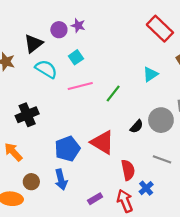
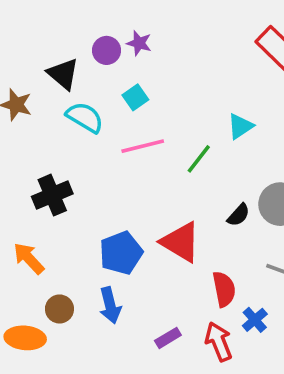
black triangle: (33, 44) -> (63, 74), turned -42
cyan triangle: (150, 74) -> (240, 126), moved

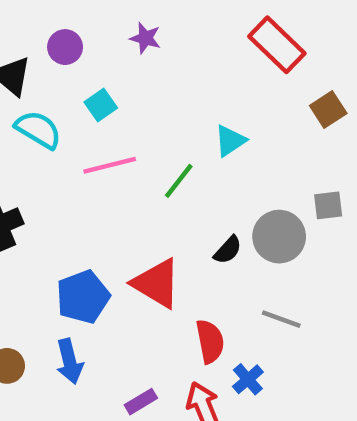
purple star: (139, 43) -> (145, 38), moved

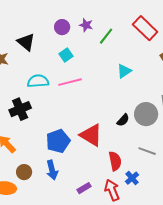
purple circle: (65, 47) -> (62, 27), moved
cyan semicircle: (38, 130) -> (38, 81), moved, turned -35
green line: (179, 181) -> (106, 36), moved

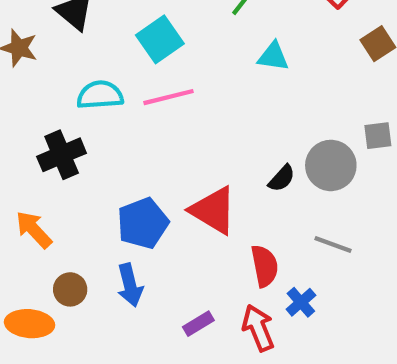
cyan square: (66, 55) -> (160, 39), size x1.5
cyan triangle: (124, 71) -> (273, 56), moved, turned 42

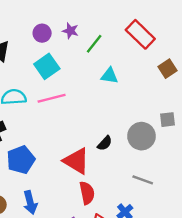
black semicircle: (282, 178) -> (105, 143), moved
blue pentagon: (143, 223) -> (21, 160), moved
red semicircle: (265, 266) -> (87, 193), moved

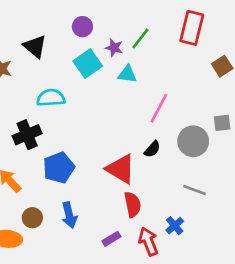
purple star: (70, 31) -> (114, 48), moved
red rectangle: (140, 34) -> (192, 28), turned 60
cyan triangle: (110, 76) -> (127, 74), moved
pink line: (52, 98) -> (159, 108), moved, turned -48

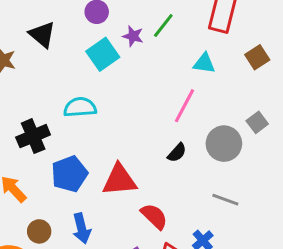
cyan triangle: (127, 74) -> (204, 63), moved
cyan semicircle: (51, 98) -> (80, 107), moved
gray square: (222, 123) -> (257, 122), turned -30
red triangle: (121, 169) -> (119, 180), moved, turned -36
red semicircle: (133, 205) -> (154, 216), turned -35

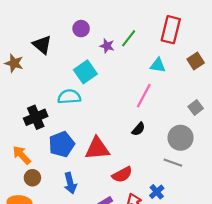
cyan square: (103, 54) -> (85, 72), moved
gray circle: (224, 144) -> (181, 138), moved
red semicircle: (154, 216) -> (122, 175), turned 108
brown circle: (39, 231) -> (32, 178), moved

